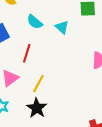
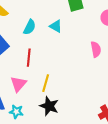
cyan semicircle: (35, 22) -> (30, 27), turned -91

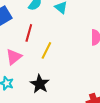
yellow line: (46, 83) -> (46, 50), moved

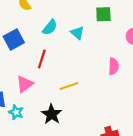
yellow line: (46, 50) -> (69, 86), moved, turned 42

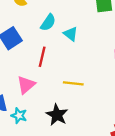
cyan triangle: (77, 33) -> (71, 34), moved
yellow line: (69, 86) -> (73, 83), turned 30

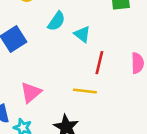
red line: (42, 57) -> (99, 63), moved

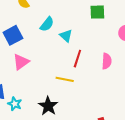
pink triangle: (31, 92) -> (21, 62), moved

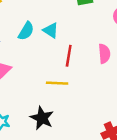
cyan semicircle: (47, 24) -> (26, 31), moved

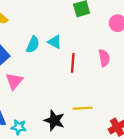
yellow line: (57, 83) -> (83, 108), moved

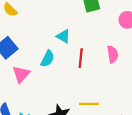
cyan semicircle: (33, 45) -> (47, 59), moved

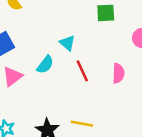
red line: (81, 58) -> (82, 71), turned -42

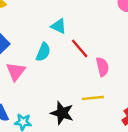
pink semicircle: (118, 73) -> (102, 67), moved

